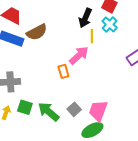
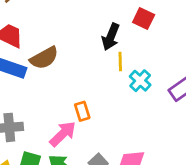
cyan cross: (110, 24) -> (140, 81), moved
pink arrow: (79, 55) -> (63, 134), moved

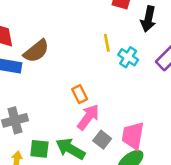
black arrow: (111, 37) -> (148, 19), moved
pink arrow: (63, 134) -> (88, 117), moved

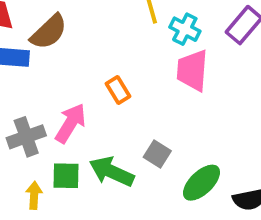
pink arrow: (88, 117) -> (71, 123), moved
pink trapezoid: (133, 136) -> (192, 70), moved

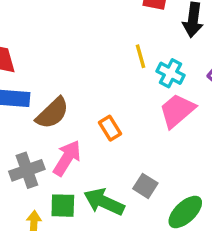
brown semicircle: (49, 32) -> (52, 113), moved
pink trapezoid: (192, 70) -> (177, 111), turned 45

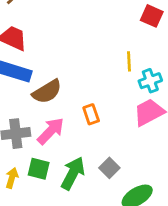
cyan cross: (170, 73) -> (150, 81), turned 30
green arrow: (104, 202) -> (73, 173), turned 80

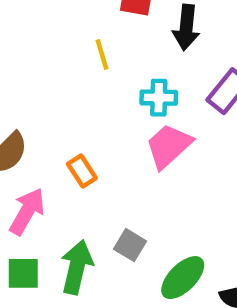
yellow line: (129, 61) -> (102, 54), moved
cyan cross: (150, 81) -> (159, 98), turned 35

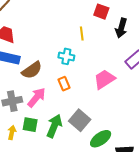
cyan cross: (159, 98) -> (66, 56), moved
gray square: (130, 245) -> (80, 120), size x1.5

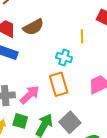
brown semicircle: (32, 70) -> (33, 27), moved
orange rectangle: (64, 84) -> (59, 84), size x1.6

